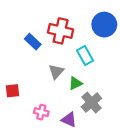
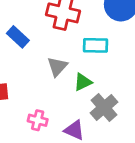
blue rectangle: (33, 42) -> (18, 37), moved
cyan rectangle: (85, 56) -> (96, 45), turned -60

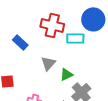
cyan rectangle: (96, 45) -> (75, 38), moved

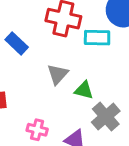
green triangle: (66, 74) -> (84, 90), turned 40

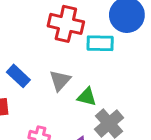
blue rectangle: (17, 43) -> (18, 76), moved

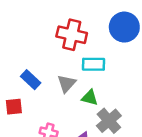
cyan rectangle: (100, 43) -> (93, 64), moved

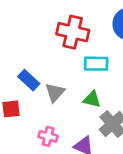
gray triangle: (67, 84) -> (55, 92), moved

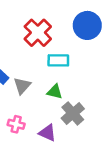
red cross: (73, 32) -> (38, 33), turned 32

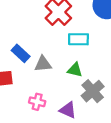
gray triangle: (22, 86) -> (43, 64), turned 42

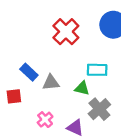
cyan rectangle: (78, 39) -> (97, 70), moved
pink cross: (37, 102) -> (45, 120), turned 35

